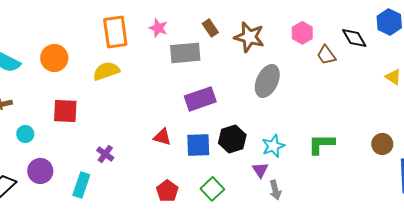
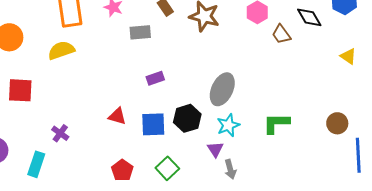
gray rectangle: (185, 53) -> (140, 32), size x0.7
gray ellipse: (267, 81) -> (222, 89), moved
purple rectangle: (200, 99) -> (155, 78), size x0.6

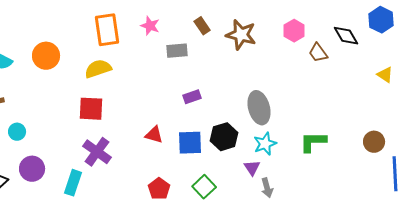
gray ellipse: (222, 89) -> (259, 108), turned -40
red square: (20, 90) -> (91, 109), moved
purple cross: (60, 133) -> (97, 152), size x1.6

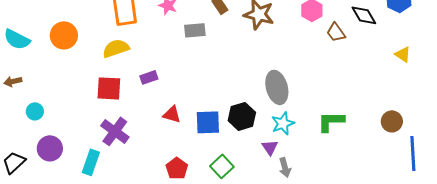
purple rectangle: (192, 97) -> (149, 77), moved

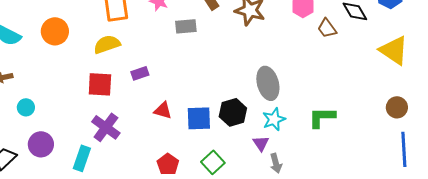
yellow triangle: (403, 54) -> (394, 50), size x1.8
brown circle: (392, 121) -> (397, 107), moved

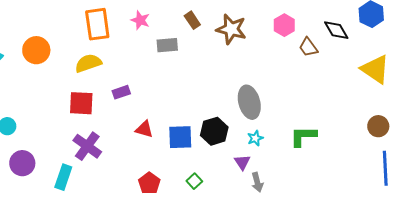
cyan star: (274, 119) -> (255, 138), size x0.7
green square: (213, 162) -> (194, 181), size x0.7

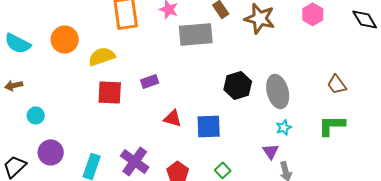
gray rectangle: (167, 45) -> (196, 34), size x1.6
brown trapezoid: (308, 47) -> (337, 84), moved
yellow semicircle: (88, 63) -> (102, 56), moved
black hexagon: (214, 131) -> (238, 85), moved
purple cross: (87, 146) -> (135, 161), moved

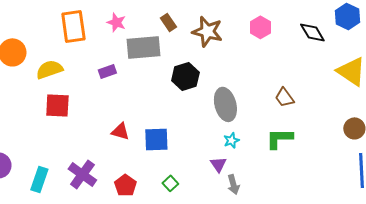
purple rectangle: (150, 81) -> (107, 71), moved
black hexagon: (238, 85) -> (185, 76), moved

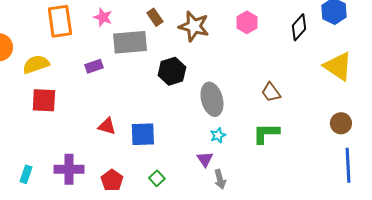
black diamond: (312, 32) -> (299, 27), turned 72
purple cross: (82, 174) -> (69, 169), turned -36
cyan rectangle: (39, 179) -> (26, 174), size x0.7

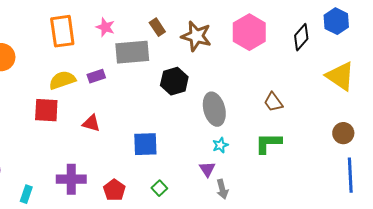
pink hexagon: (247, 22) -> (249, 32), size x1.6
yellow semicircle: (36, 64) -> (62, 80), moved
red triangle: (107, 126) -> (91, 123), moved
cyan rectangle: (26, 174) -> (26, 194), moved

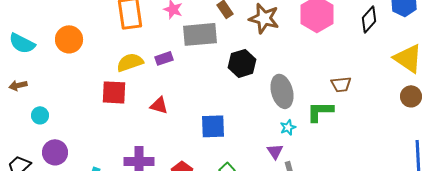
brown trapezoid: (273, 102) -> (341, 84), turned -60
brown circle: (343, 133) -> (411, 96), moved
green L-shape: (268, 143) -> (320, 111), moved

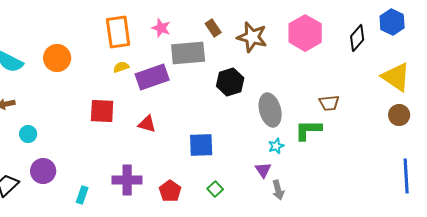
purple rectangle: (164, 58) -> (152, 77), size x1.8
yellow semicircle: (130, 62) -> (121, 67), moved, size x0.6

